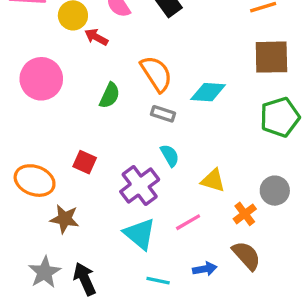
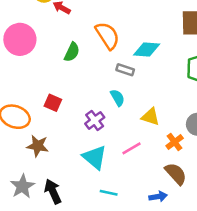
gray rectangle: (163, 114) -> (125, 70), moved
purple cross: (140, 186) -> (95, 120), size x0.7
blue arrow: (205, 269) -> (158, 197), moved

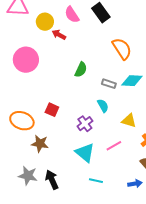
orange semicircle: (107, 36) -> (122, 49), moved
cyan diamond: (147, 49) -> (132, 81), moved
green semicircle: (72, 52) -> (81, 70), moved
gray star: (22, 186) -> (28, 176), turned -30

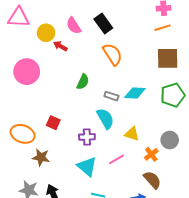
orange semicircle: (122, 49) -> (112, 54), moved
cyan semicircle: (103, 106) -> (105, 119), size x1.5
purple cross: (85, 124) -> (87, 137), turned 35

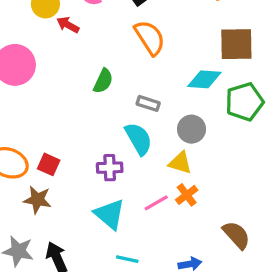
cyan diamond: (135, 93) -> (204, 79), moved
red square: (53, 123) -> (49, 164), moved
gray circle: (170, 140) -> (191, 129), moved
orange cross: (151, 154) -> (187, 195), moved
brown semicircle: (152, 180) -> (236, 235), moved

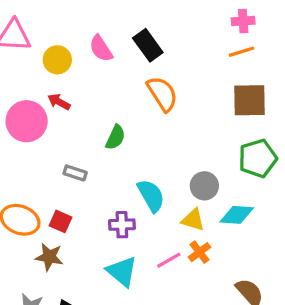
red arrow: (68, 25) -> (59, 102), moved
cyan diamond: (204, 79) -> (237, 215), moved
gray rectangle: (148, 103) -> (75, 173), moved

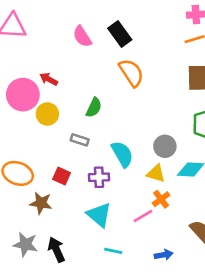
yellow circle: (57, 60) -> (47, 114), moved
gray rectangle: (75, 173) -> (80, 140), moved
red square: (61, 221) -> (62, 176), moved
pink line: (169, 260) -> (143, 216), moved

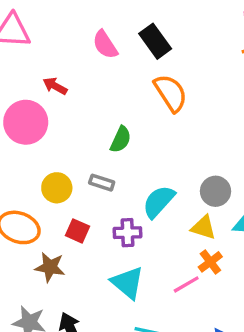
red arrow: (49, 79) -> (55, 86), moved
yellow circle: (47, 114) -> (57, 188), moved
cyan semicircle: (122, 154) -> (159, 202), turned -108

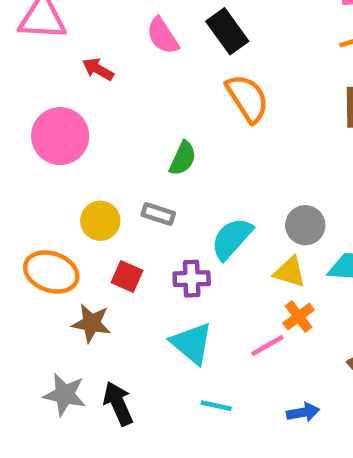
red arrow: (55, 86) -> (98, 69), moved

